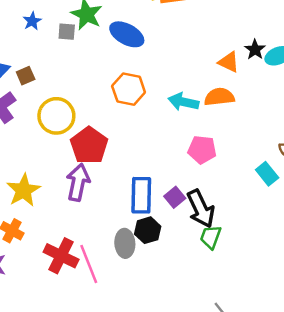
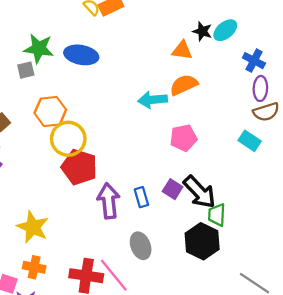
orange hexagon: (129, 89) -> (50, 111), moved
yellow circle: (56, 116) -> (68, 139), moved
purple arrow: (78, 182) -> (109, 201), moved
blue rectangle: (141, 195) -> (141, 197), size x0.6
black hexagon: (148, 230) -> (202, 241), moved, size x1.4

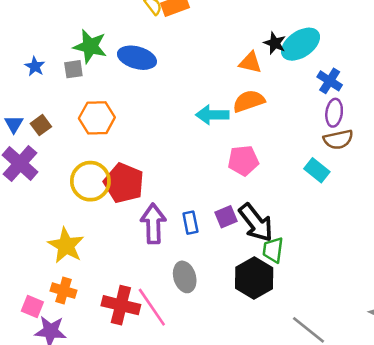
cyan ellipse: (225, 30) -> (300, 44), size x1.4
yellow circle: (68, 139) -> (90, 181), moved
purple square: (173, 189) -> (226, 217), turned 30

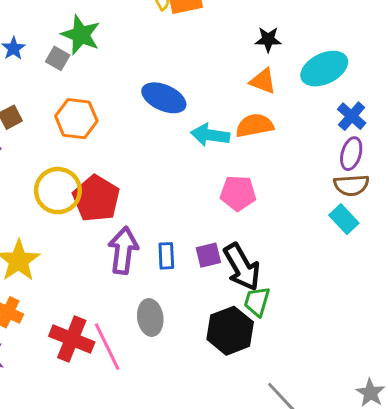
black star: (275, 43) -> (268, 40), moved, turned -30
blue ellipse: (137, 58) -> (164, 98), moved
gray square: (73, 69) -> (58, 58), turned 30
cyan rectangle: (317, 170) -> (344, 219), moved

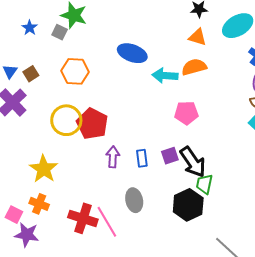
purple arrow: (123, 250) -> (113, 157), size x0.7

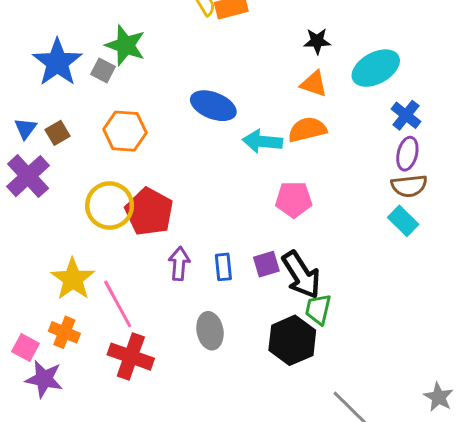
blue star: (30, 28) -> (57, 62), size x2.0
pink line: (107, 222) -> (118, 304), moved

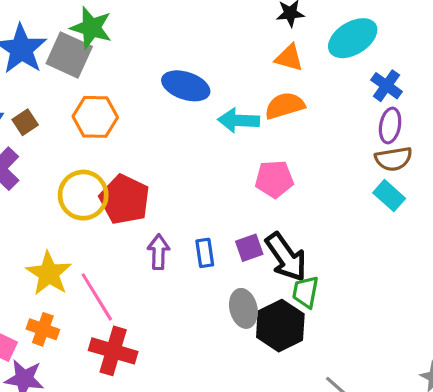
gray square: (103, 70) -> (69, 55), size x1.8
gray ellipse: (210, 331) -> (243, 308), moved

